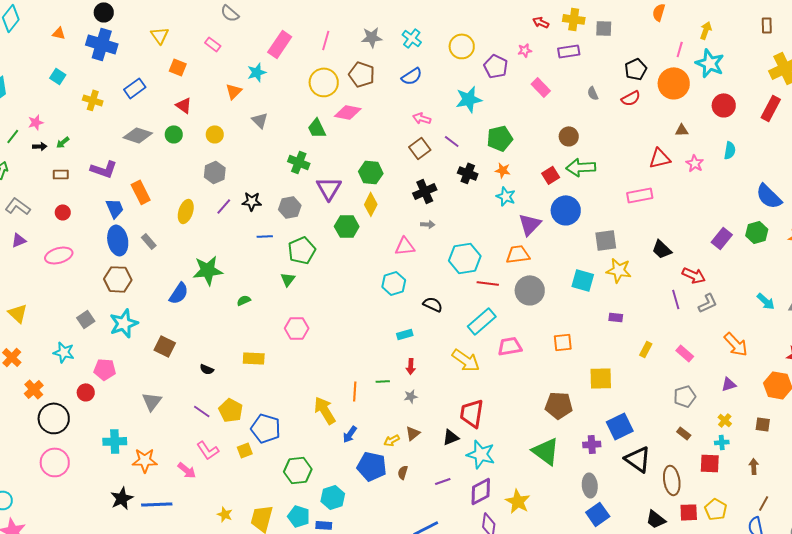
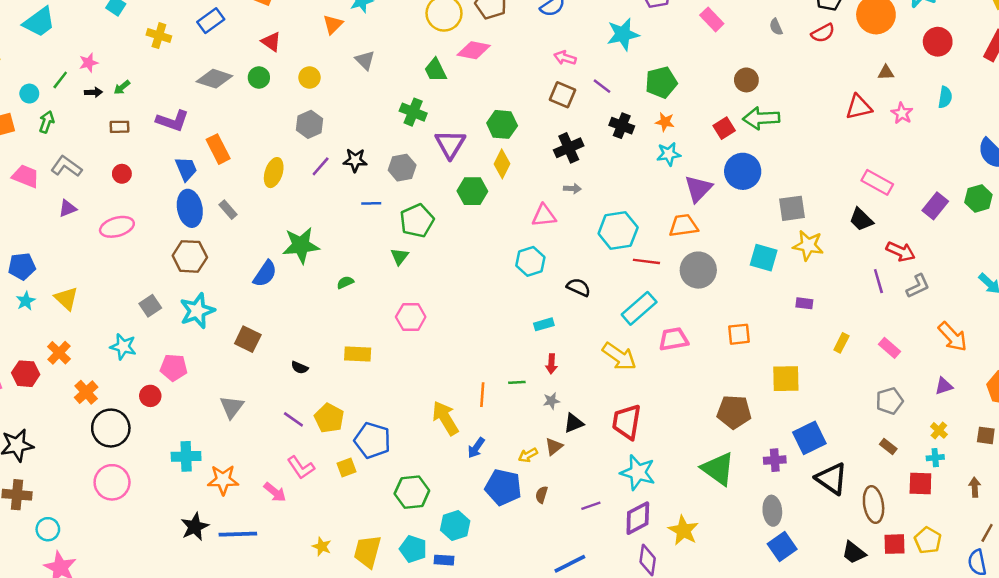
brown square: (420, 148) -> (562, 95), turned -30
pink rectangle: (640, 195) -> (877, 182), moved, turned 40
cyan star: (506, 196) -> (669, 154), turned -30
black triangle: (451, 437) -> (574, 423), moved

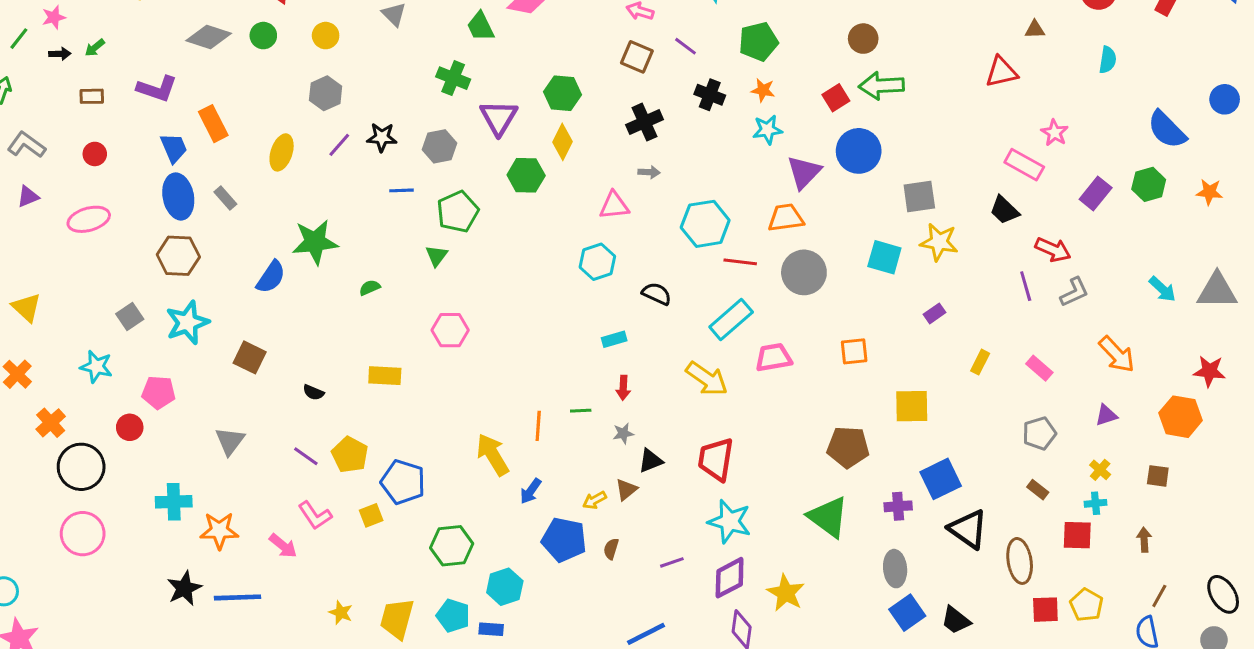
pink star: (902, 113) -> (1055, 133), moved
purple rectangle: (804, 303) -> (935, 313), turned -42
black trapezoid: (854, 553) -> (956, 620), moved

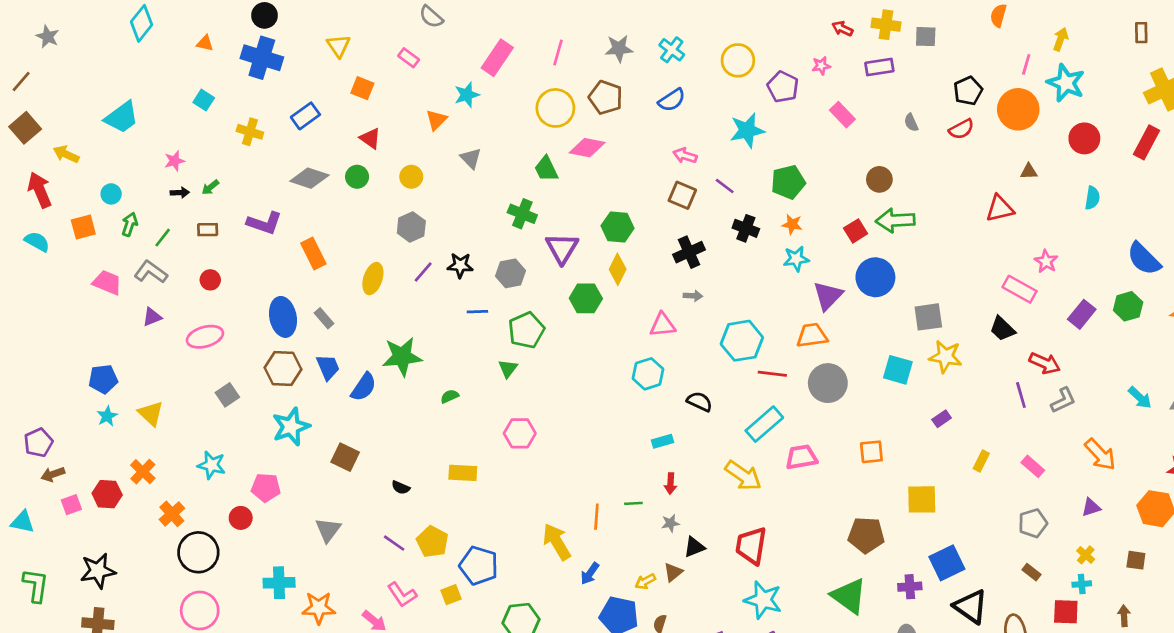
green line: (19, 39) -> (163, 238), moved
blue trapezoid: (174, 148) -> (328, 367), moved
gray square: (130, 316) -> (227, 395), moved

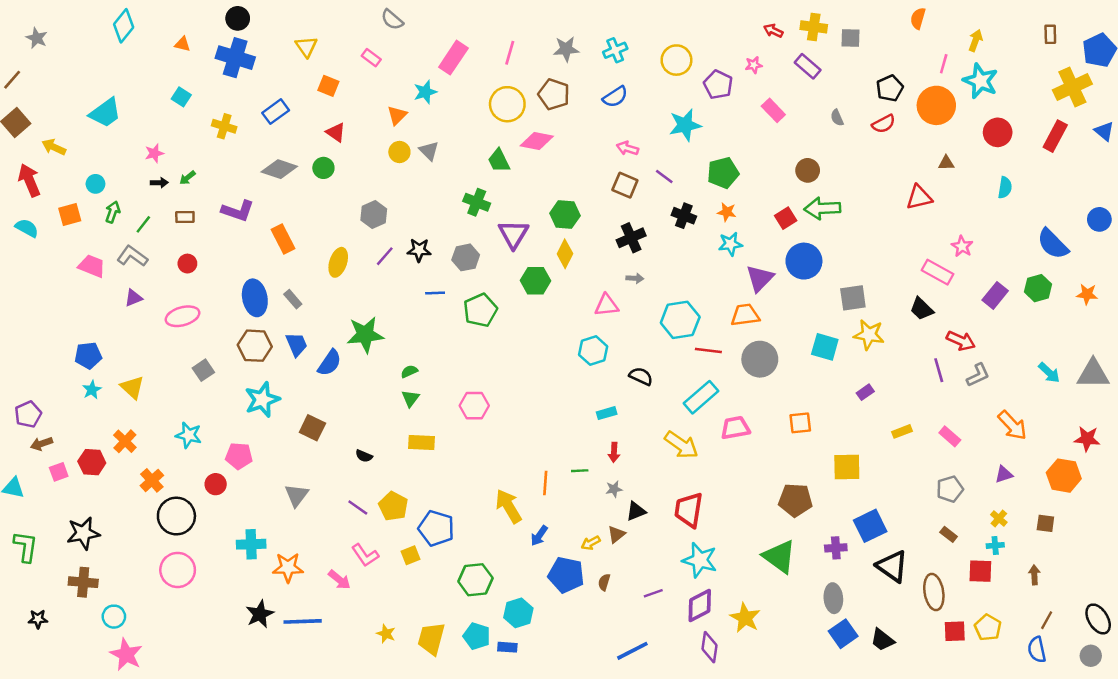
cyan cross: (672, 50) -> (615, 50), turned 30
purple rectangle: (879, 67) -> (808, 66), turned 50
yellow circle: (411, 177) -> (399, 152), moved
green triangle: (508, 368) -> (410, 398), moved
yellow rectangle: (981, 461) -> (902, 431), turned 42

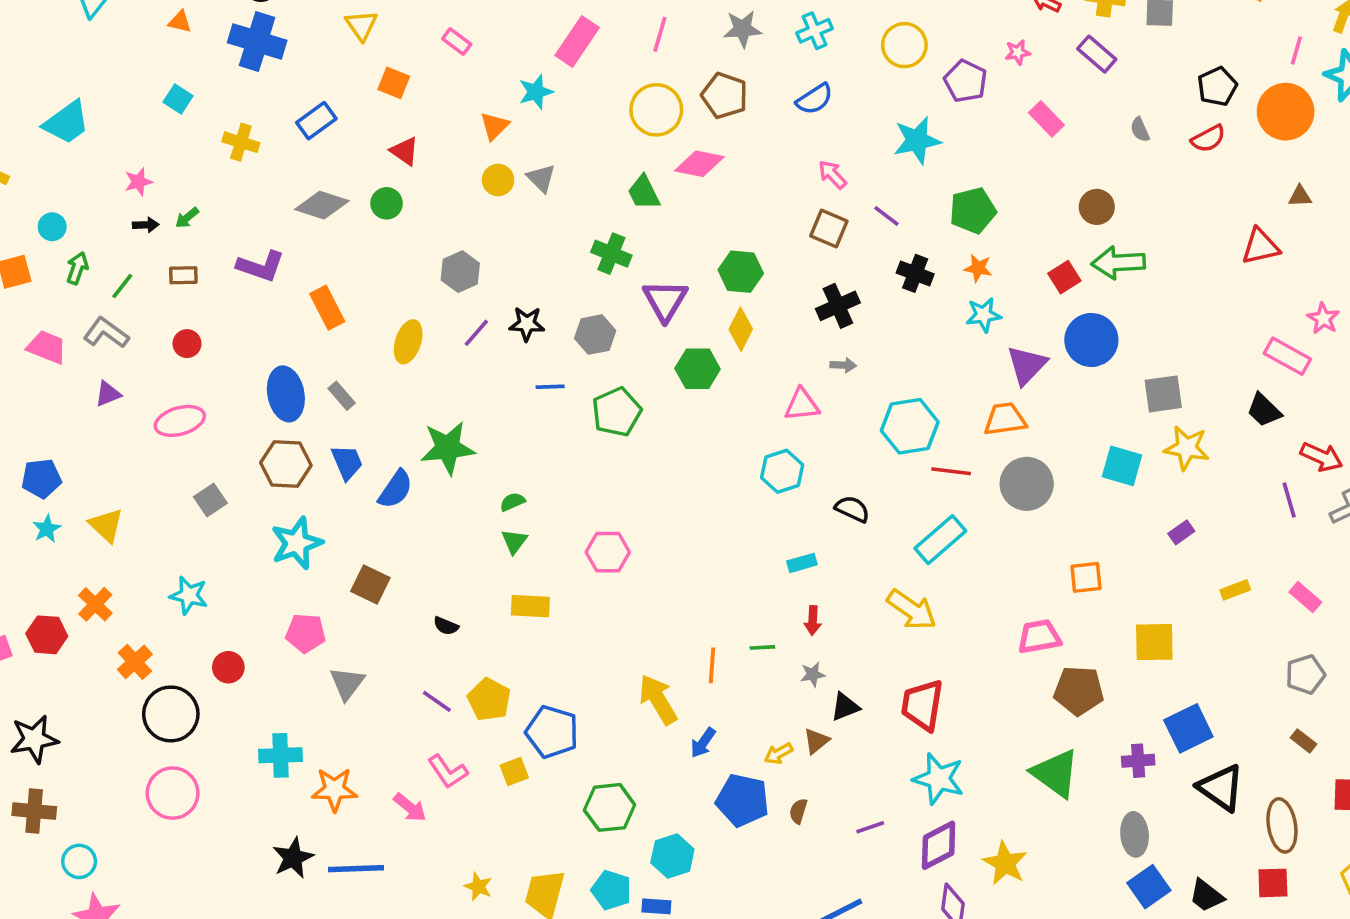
pink arrow: (627, 148) -> (832, 175), turned 30
pink trapezoid: (735, 428) -> (1039, 637), moved
pink pentagon: (239, 456) -> (306, 633), moved
red square: (955, 631) -> (1273, 883), moved

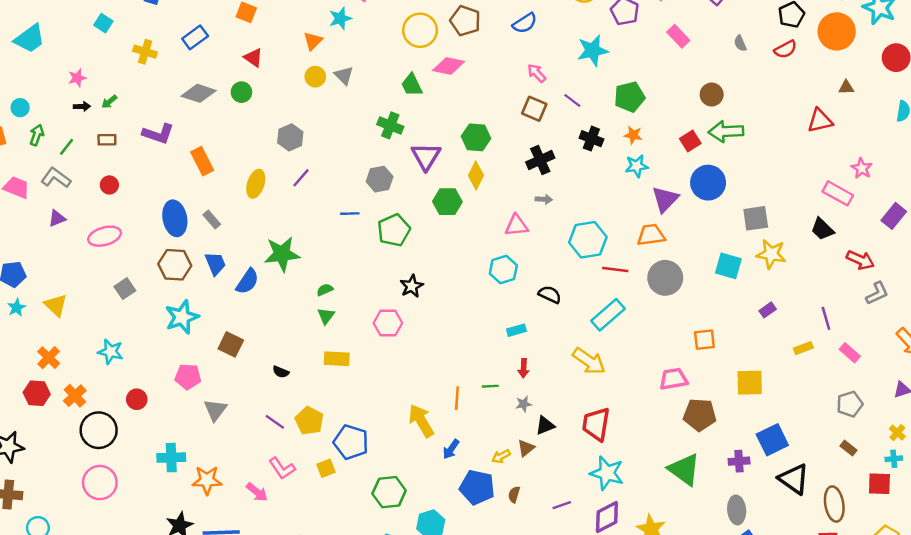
black star: (527, 324) -> (412, 286), moved, turned -30
purple line: (1289, 500) -> (826, 318), moved
red hexagon: (47, 635) -> (37, 393), moved

